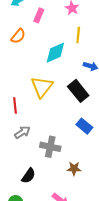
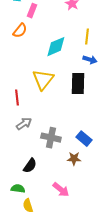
pink rectangle: (39, 15) -> (32, 11), moved
yellow line: (78, 35) -> (87, 37), moved
black rectangle: (78, 91) -> (78, 84), turned 40
blue rectangle: (84, 126) -> (84, 139), moved

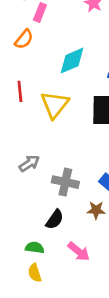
red line: (17, 98) -> (20, 91), moved
black semicircle: (30, 166) -> (55, 219), moved
green semicircle: (18, 189) -> (35, 248), moved

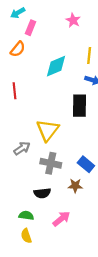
yellow triangle: (55, 105) -> (48, 130), moved
black semicircle: (55, 219) -> (42, 193), turned 49
pink arrow: (79, 252) -> (61, 219), turned -78

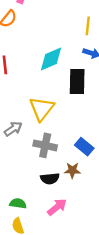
cyan diamond: (56, 66) -> (51, 59), moved
black semicircle: (42, 193) -> (50, 179), moved

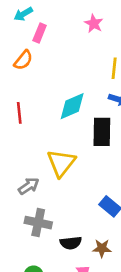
gray cross: (45, 145) -> (38, 223), moved
brown star: (72, 170) -> (102, 248), moved

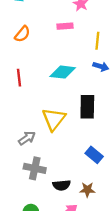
pink rectangle: (40, 33) -> (65, 26), moved, turned 64
cyan diamond: (72, 106) -> (63, 72), turned 30
black rectangle: (102, 132) -> (87, 107), moved

